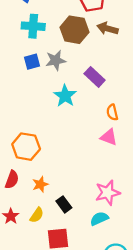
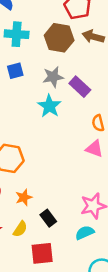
gray star: (56, 60) -> (53, 77), moved

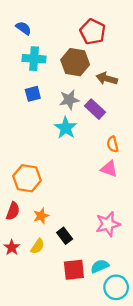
brown arrow: (93, 37) -> (107, 79), moved
cyan semicircle: (85, 233) -> (100, 266), moved
red square: (42, 253) -> (74, 270), moved

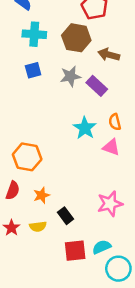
cyan star: (66, 128) -> (85, 128), moved
yellow semicircle: (38, 246) -> (38, 227), turned 49

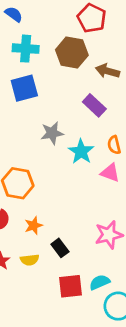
blue square: (33, 70) -> (24, 88), size x1.5
gray star: (70, 76) -> (52, 133), moved

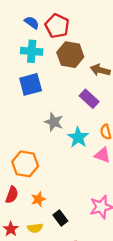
blue semicircle: (14, 14) -> (32, 23), moved
red pentagon: (92, 18) -> (57, 26), moved
gray star: (52, 133) -> (54, 122), turned 30

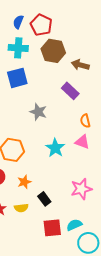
blue semicircle: (32, 23) -> (18, 22), turned -104
cyan star: (78, 137) -> (55, 148), moved

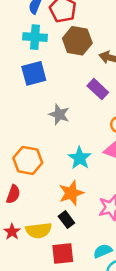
orange star: (24, 182) -> (71, 193), moved, size x1.5
yellow semicircle: (21, 208) -> (39, 230), size x1.5
red square: (52, 228) -> (63, 253), moved

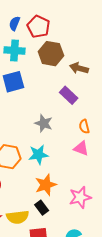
gray star: (59, 114) -> (44, 123), moved
cyan star: (80, 158) -> (38, 155), moved, turned 30

